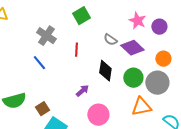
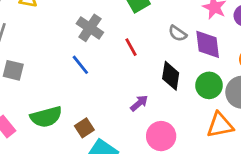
purple diamond: (132, 48) -> (208, 44), turned 40
red line: (76, 50) -> (131, 47), turned -32

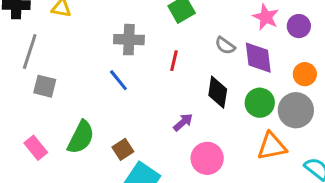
gray cross: (90, 28) -> (129, 40), turned -32
red line: (131, 47) -> (174, 61), turned 42
green semicircle: (46, 117) -> (81, 137), turned -48

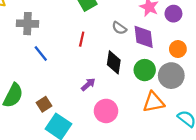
gray cross: (129, 40) -> (27, 24), moved

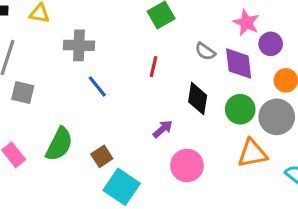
purple circle: (173, 14) -> (271, 44), moved

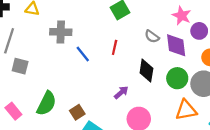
blue line: (97, 86) -> (83, 54), moved

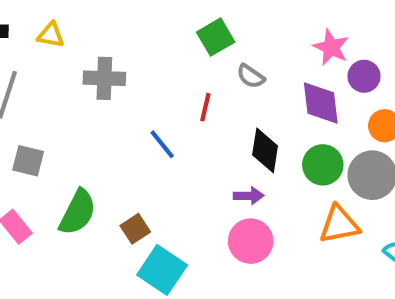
gray semicircle: (152, 36) -> (251, 76), moved
blue line: (83, 54) -> (162, 144), moved
gray square: (20, 66) -> (28, 161), moved
purple arrow: (121, 92) -> (249, 196), moved, turned 40

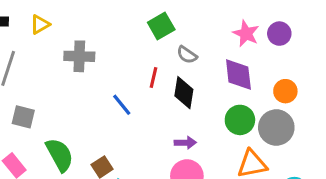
yellow triangle: (51, 35) -> (40, 24), turned -40
purple circle: (364, 76) -> (279, 34), moved
black diamond: (265, 150) -> (184, 93), moved
green semicircle: (78, 212) -> (60, 155), turned -56

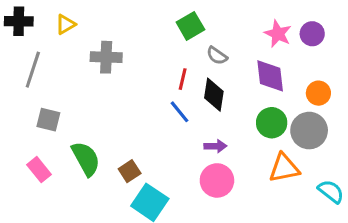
blue line: (122, 105) -> (180, 112), moved

